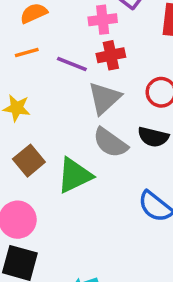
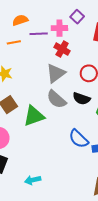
red cross: (111, 55) -> (62, 49), turned 35
purple line: (72, 64) -> (39, 34), moved, turned -30

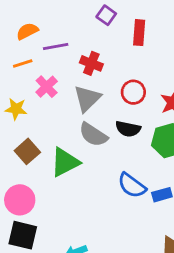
pink cross: (59, 28) -> (47, 87), moved, turned -35

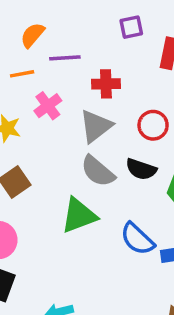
purple square: (106, 15) -> (131, 27), turned 36
orange semicircle: (27, 31) -> (32, 35), turned -30
red cross: (91, 63) -> (106, 84), turned -30
green triangle: (65, 162) -> (79, 216), moved

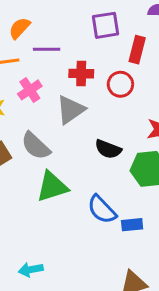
purple square: (131, 27) -> (106, 25), size x1.4
red circle: (153, 125) -> (120, 84), moved
gray semicircle: (98, 171) -> (36, 146), moved

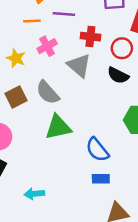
gray triangle: (71, 110) -> (79, 65), turned -50
black semicircle: (108, 149) -> (118, 75), moved
blue rectangle: (132, 225) -> (101, 179), moved

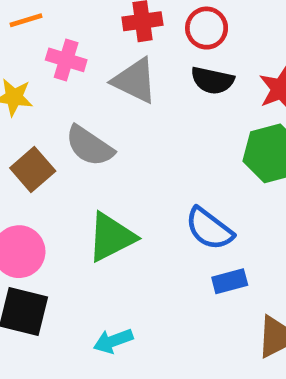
pink cross: (47, 46) -> (66, 60), turned -30
green triangle: (58, 127) -> (111, 237), moved

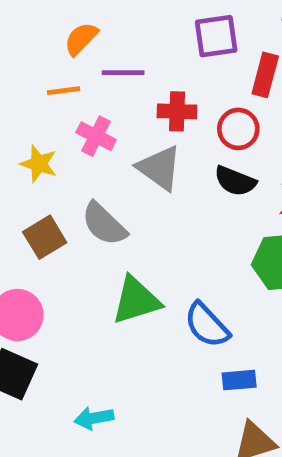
green triangle: (111, 237) -> (136, 300), moved
blue rectangle: (230, 281) -> (239, 380), moved

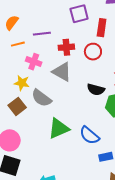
orange semicircle: (81, 39) -> (12, 23), moved
yellow star: (39, 164) -> (22, 83), moved
black semicircle: (235, 181) -> (96, 89), moved

